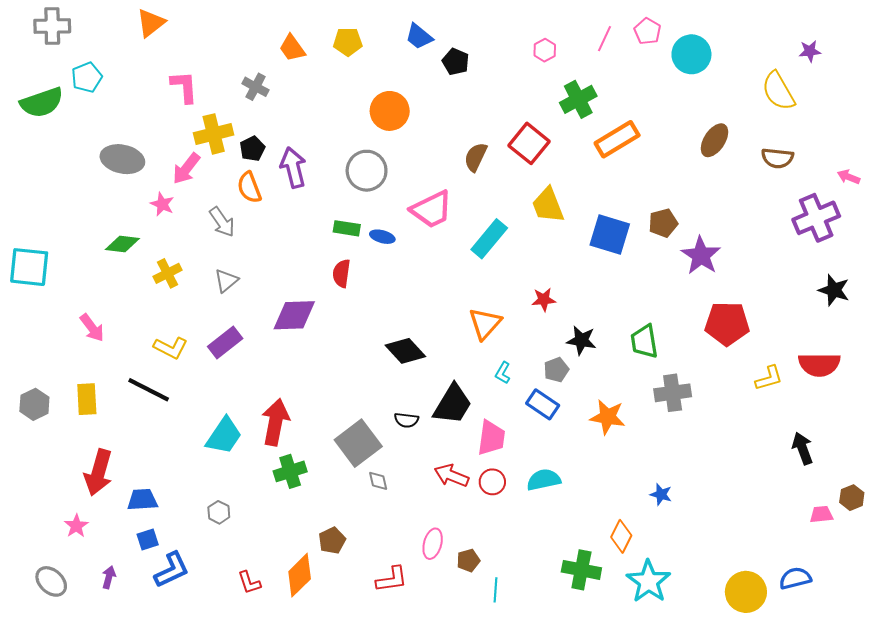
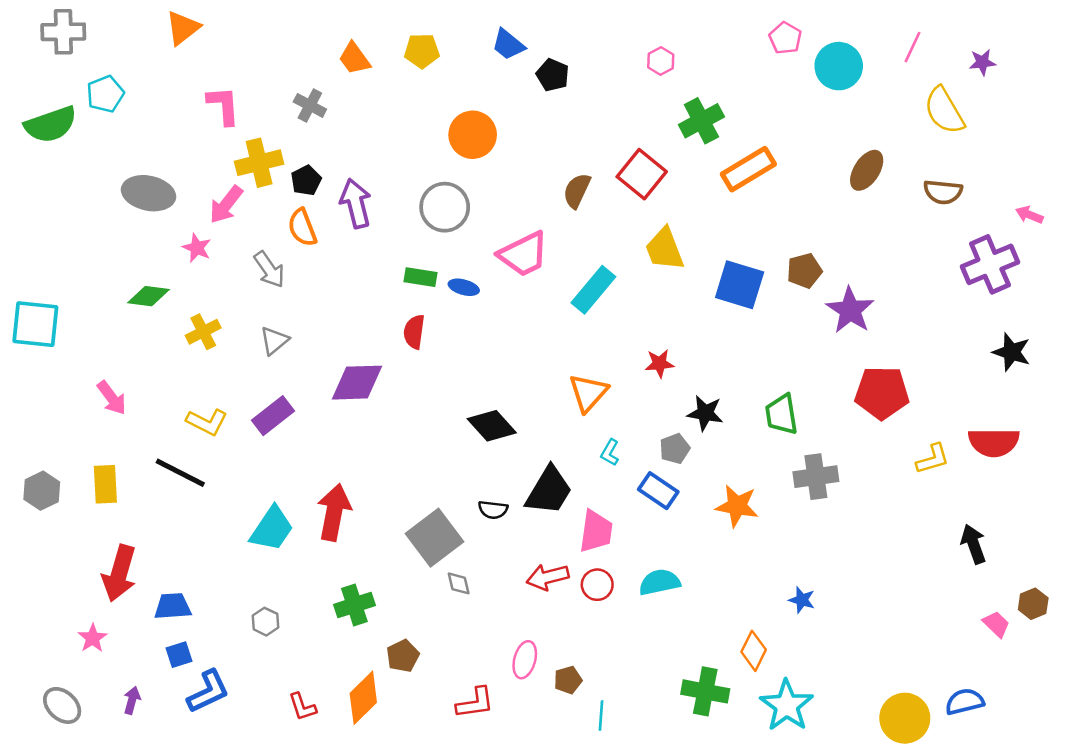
pink line: (604, 39) -> (912, 47), moved
green cross: (290, 471) -> (354, 605), moved
red arrow: (451, 476) -> (548, 577), turned -36
pink trapezoid: (821, 514) -> (996, 624), turned 50

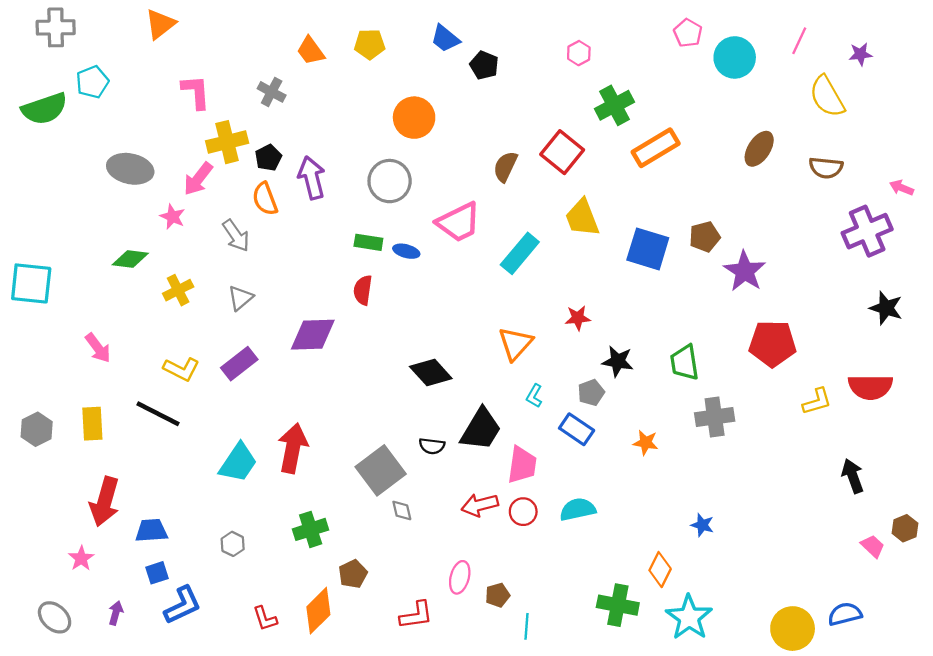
orange star: (737, 506) -> (646, 443), size x0.7

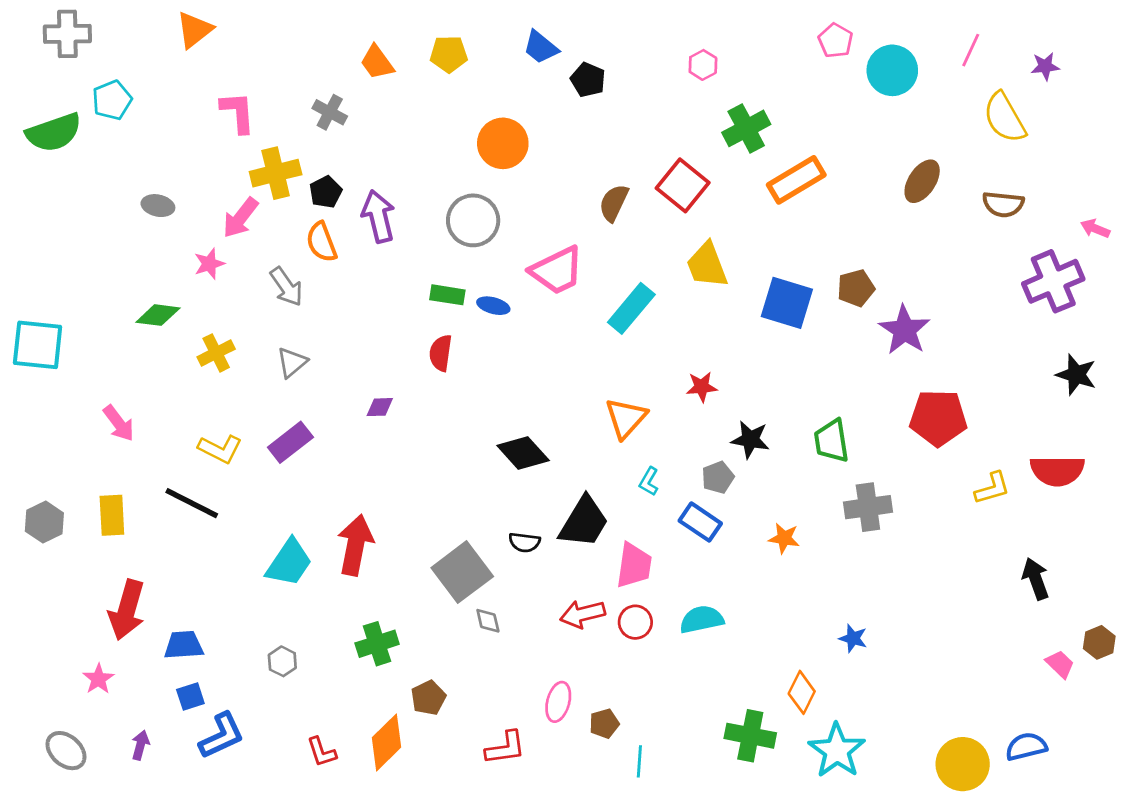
gray ellipse: (130, 169) -> (158, 206), size x0.6
pink star: (173, 217) -> (209, 264), turned 30
purple diamond: (313, 335) -> (380, 407), size x0.5

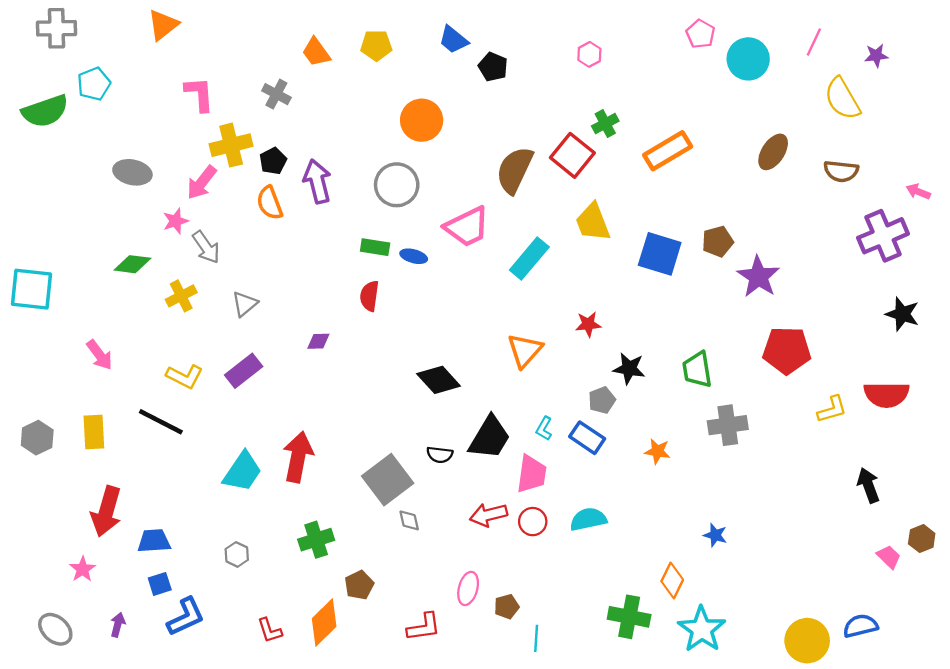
green cross: (746, 128) -> (605, 124), moved, size x0.7
brown semicircle: (614, 203) -> (515, 170), size x1.5
gray ellipse: (158, 206) -> (132, 172), size x1.4
gray arrow: (286, 287) -> (206, 247), moved
cyan L-shape: (649, 481) -> (544, 429), moved

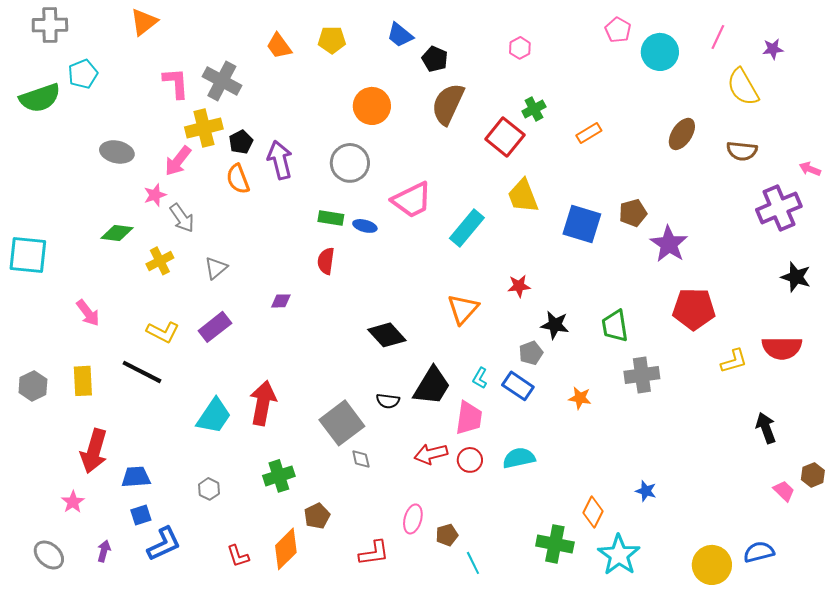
gray cross: (276, 94) -> (222, 81), moved, size x1.5
orange rectangle: (668, 151) -> (589, 133), size x0.6
brown semicircle: (515, 170) -> (448, 104), moved
blue star: (715, 535) -> (646, 491), moved
cyan line: (536, 638) -> (473, 563), turned -30

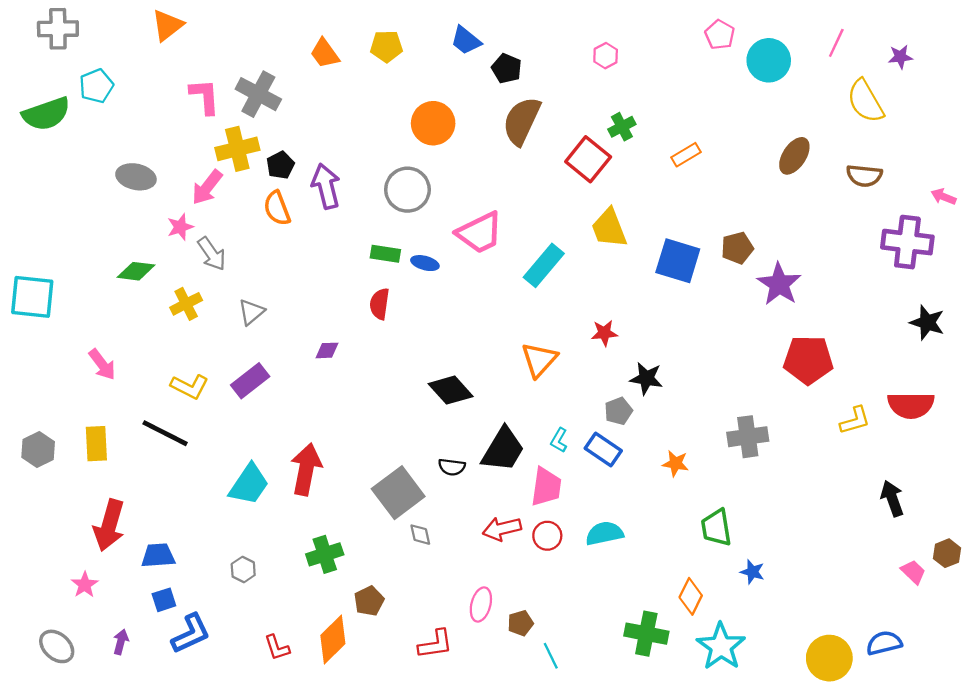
purple cross: (779, 208) -> (907, 242), turned 30
green trapezoid: (615, 326) -> (716, 528), moved

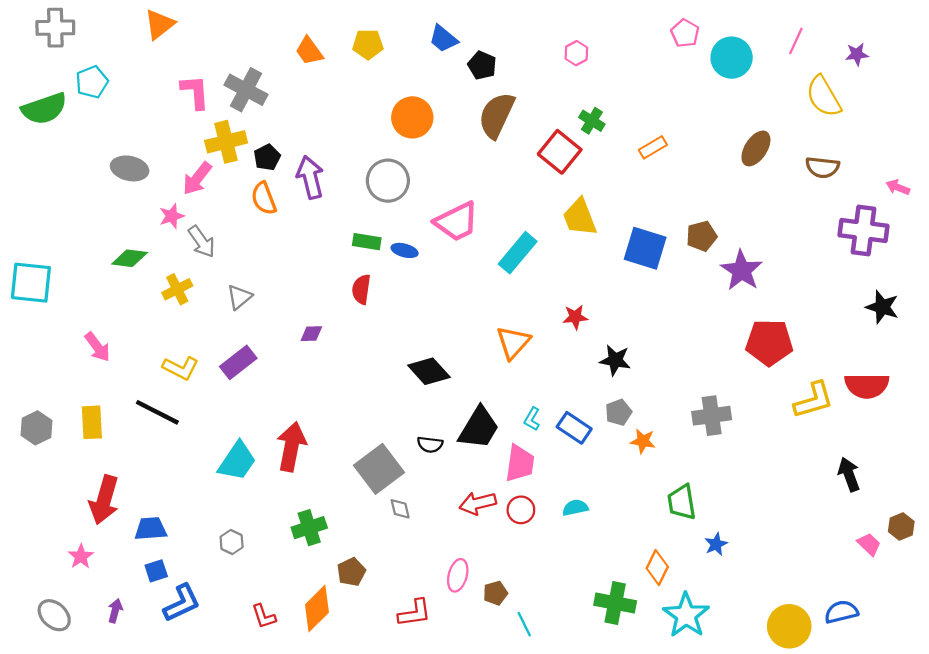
green cross: (622, 127) -> (592, 121), turned -30
gray pentagon: (618, 411) -> (618, 412), moved
yellow L-shape: (855, 420) -> (814, 400), size x1.4
cyan semicircle: (604, 533) -> (575, 508), size x0.7
blue star: (752, 572) -> (716, 544), turned 30

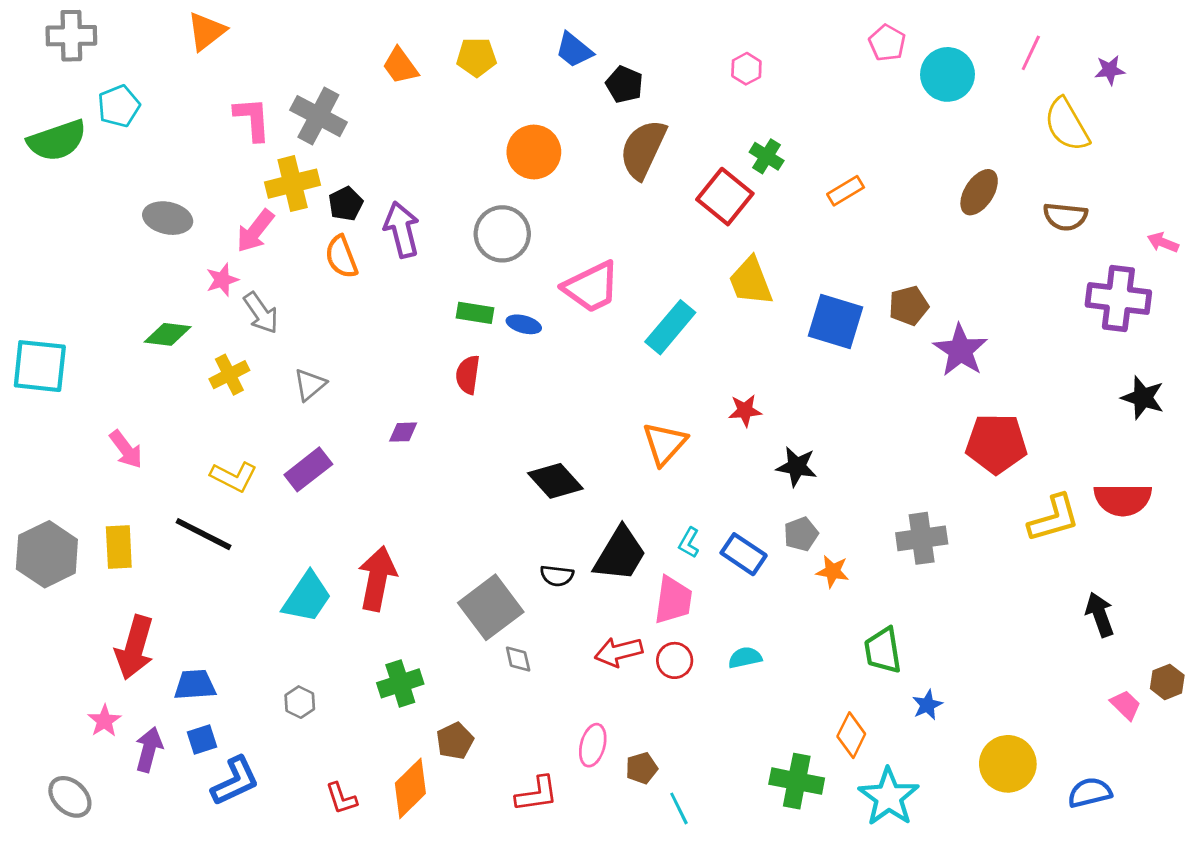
gray hexagon: (36, 428) -> (47, 554), size x1.5
purple arrow: (115, 611) -> (149, 749), moved, size x1.4
yellow circle: (789, 626) -> (1008, 764), moved

